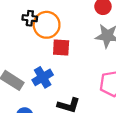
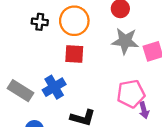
orange circle: (47, 25) -> (74, 21), moved

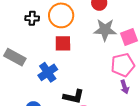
gray rectangle: (21, 91) -> (15, 57), moved
pink pentagon: (131, 94) -> (123, 65), moved

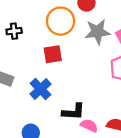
orange circle: (61, 15) -> (61, 21), moved

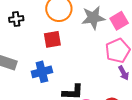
blue cross: (41, 89) -> (42, 72), turned 30

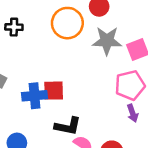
red square: (52, 39) -> (54, 91), moved

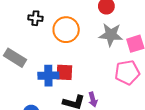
orange circle: (67, 23) -> (66, 30), moved
purple arrow: (133, 113) -> (93, 99), moved

